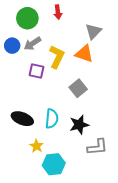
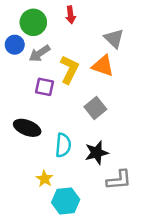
gray triangle: (93, 31) -> (114, 38), turned -30
blue circle: (12, 46) -> (15, 45), moved
black ellipse: (22, 119) -> (27, 128), moved

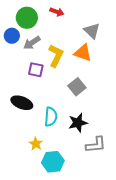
red arrow: (71, 15) -> (57, 12), turned -64

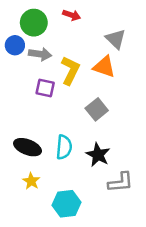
gray arrow: (32, 43) -> (40, 54), turned -138
black ellipse: (22, 103) -> (27, 147), moved
black star: (78, 123) -> (98, 155), turned -30
yellow star: (36, 144) -> (31, 181), moved

